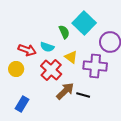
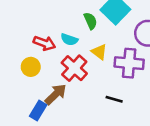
brown arrow: (65, 91) -> (56, 94), moved

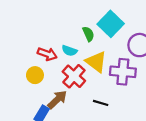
yellow triangle: (99, 52) -> (96, 62), size x1.5
black line: (114, 99) -> (101, 103), moved

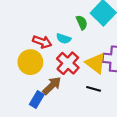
yellow triangle: (96, 62) -> (96, 63), moved
yellow circle: (35, 75) -> (30, 62), size x1.5

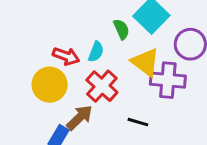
cyan semicircle: (64, 39) -> (96, 52), turned -88
yellow triangle: (96, 63) -> (145, 62), moved

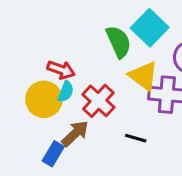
green semicircle: (121, 29) -> (119, 42), size x1.5
cyan semicircle: (96, 52) -> (66, 92), moved

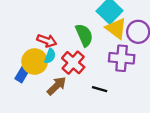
green semicircle: (119, 42) -> (84, 35), moved
yellow triangle: (143, 76) -> (116, 28), moved
blue rectangle: (53, 154) -> (22, 74), moved

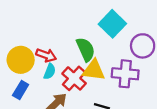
yellow triangle: (116, 28) -> (94, 70), moved, turned -30
yellow circle: (35, 62) -> (21, 60), moved

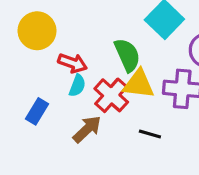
yellow circle: (21, 60) -> (37, 31), moved

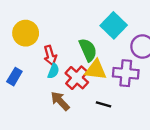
red arrow: (72, 63) -> (50, 55), turned 54
blue rectangle: (37, 111) -> (14, 77), moved
brown arrow: (87, 129) -> (60, 101), turned -90

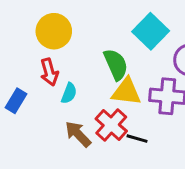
yellow circle: (26, 33) -> (54, 31), moved
red arrow: (50, 55) -> (49, 72), moved
red cross: (77, 78) -> (111, 125), moved

